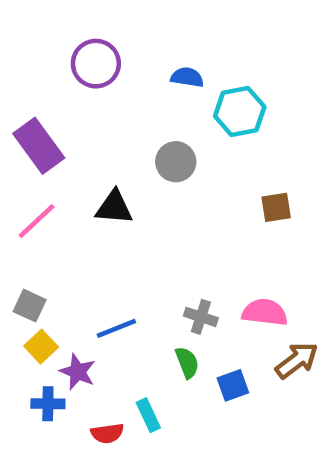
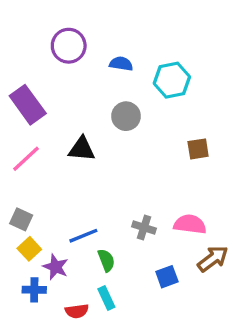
blue semicircle: (187, 77) -> (121, 64), moved
green semicircle: (187, 363) -> (106, 260), moved

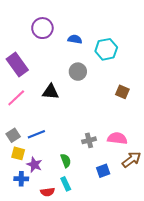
brown square: (198, 149) -> (122, 92), turned 32
gray square: (21, 219) -> (13, 135), turned 32
gray cross: (144, 228) -> (89, 140), turned -32
blue line: (83, 236) -> (36, 134), moved
yellow square: (29, 249) -> (18, 153), turned -32

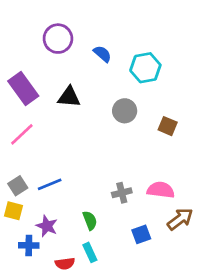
blue semicircle: (75, 39) -> (102, 54), turned 32
gray circle: (78, 72) -> (125, 111), moved
black triangle: (51, 92) -> (69, 97), moved
yellow square: (18, 153) -> (14, 211), moved

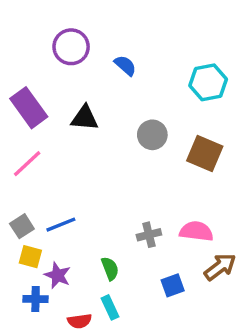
cyan hexagon: (145, 68) -> (208, 82), moved
brown square: (168, 126) -> (205, 153), size x1.5
yellow square: (14, 211) -> (30, 257), moved

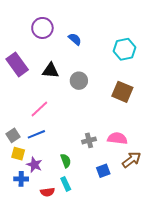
gray circle: (152, 135) -> (79, 81), moved
pink line: (27, 164) -> (39, 109), moved

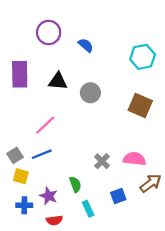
purple rectangle: (17, 64) -> (20, 74), turned 35
gray cross: (89, 140) -> (102, 161), turned -32
purple star: (34, 165) -> (49, 196), moved
cyan rectangle: (66, 184) -> (88, 209), moved

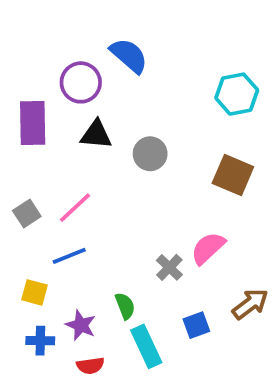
purple circle: (49, 32) -> (81, 82), moved
blue semicircle: (86, 45) -> (129, 56), moved, size x1.5
gray square: (15, 155) -> (27, 213), moved
pink semicircle: (134, 159) -> (208, 248), moved, turned -50
cyan rectangle: (88, 209) -> (146, 346), size x1.5

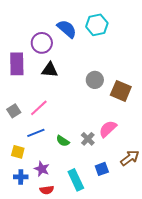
cyan hexagon: (237, 94) -> (97, 25), moved
gray circle: (150, 154) -> (95, 80), moved
green semicircle: (125, 306) -> (63, 141), moved, turned 144

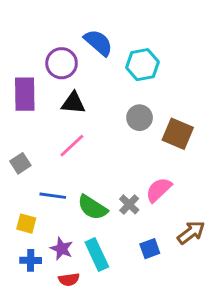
cyan hexagon: (97, 25) -> (142, 65), moved
pink line: (39, 108) -> (72, 146), moved
blue line: (36, 133) -> (53, 196), turned 30
green semicircle: (63, 141) -> (92, 207), size x1.5
cyan rectangle: (76, 180) -> (97, 255), moved

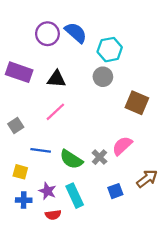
purple circle: (62, 63) -> (47, 34), moved
purple rectangle: (25, 94) -> (19, 72), turned -70
gray circle: (140, 118) -> (103, 77), moved

